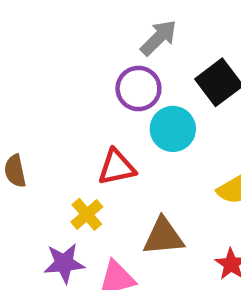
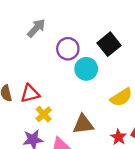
gray arrow: (159, 38) -> (36, 28), moved
red triangle: (117, 167) -> (30, 93), moved

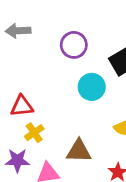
gray arrow: (36, 28) -> (18, 31), moved, turned -144
purple circle: (68, 49) -> (74, 45), moved

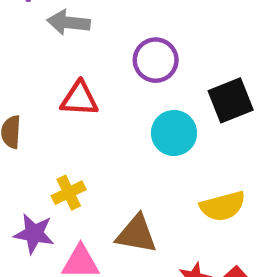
red triangle: (22, 106) -> (79, 99), moved

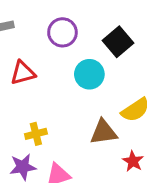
yellow cross: (69, 193) -> (36, 134), turned 30
brown triangle: (136, 234) -> (103, 132), moved

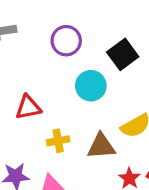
red triangle: (23, 73) -> (28, 107), moved
yellow cross: (36, 134) -> (58, 141), moved

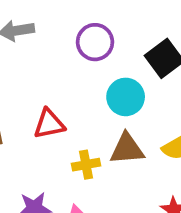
brown triangle: (101, 146) -> (127, 149), moved

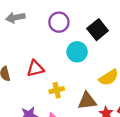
brown triangle: (127, 149) -> (87, 101), moved

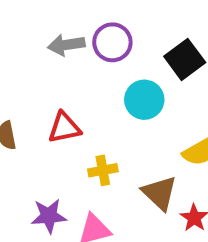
gray arrow: (15, 18) -> (66, 45), moved
brown triangle: (87, 101) -> (159, 193), turned 48

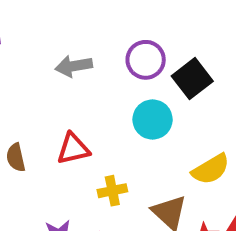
purple circle: (112, 42) -> (146, 60), moved

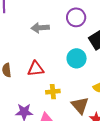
purple circle: (146, 60) -> (76, 17), moved

